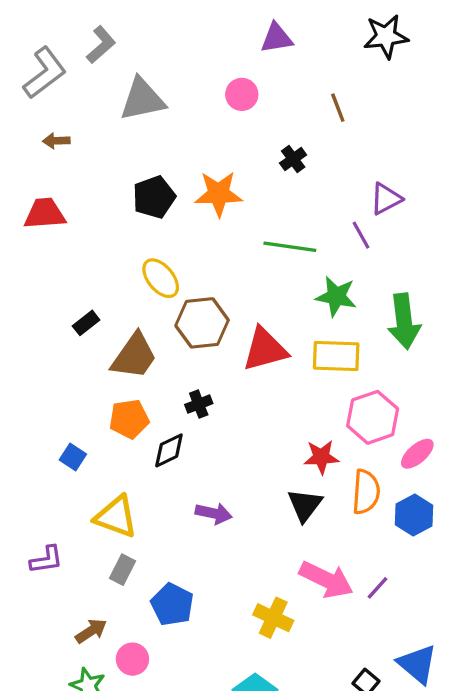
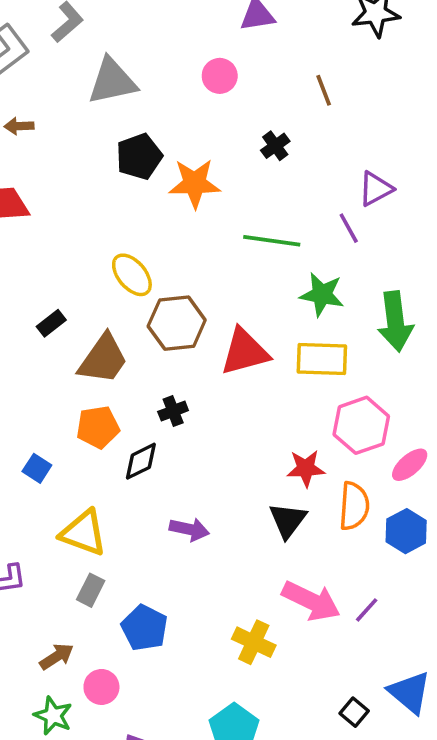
black pentagon: (154, 197) -> (139, 157), moved

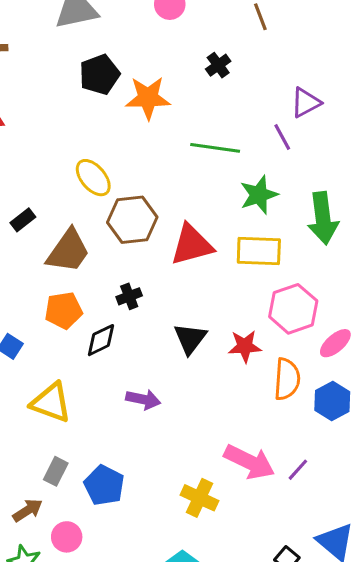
green star: (322, 295) -> (259, 195), turned -30
black triangle: (288, 520) -> (190, 339), moved
gray rectangle: (91, 590) -> (56, 471), moved

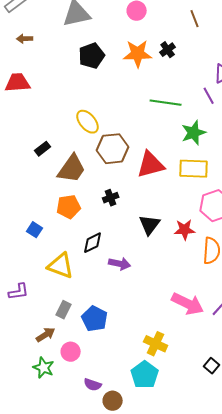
orange star: (148, 98) -> (138, 54), moved
black diamond: (101, 340) -> (93, 243), moved
yellow cross: (199, 498) -> (156, 344), moved

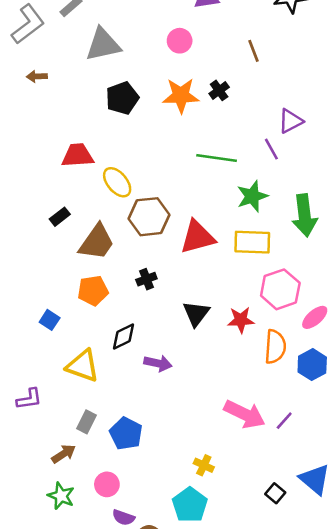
red trapezoid: (18, 83) -> (78, 155), moved
yellow cross: (156, 344) -> (204, 465), size x0.7
pink circle: (71, 352) -> (107, 484), moved

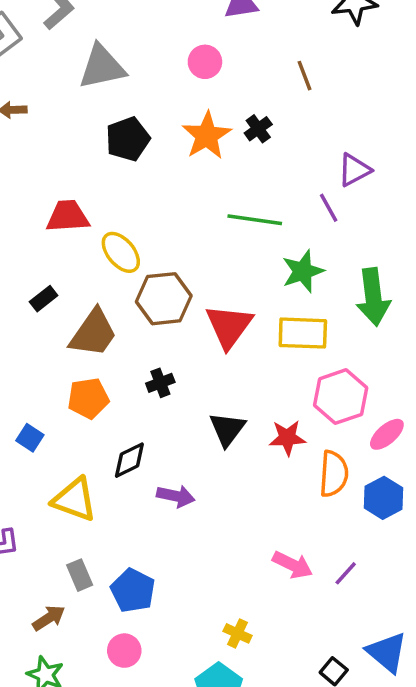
orange star: (181, 96) -> (207, 136), turned -30
red triangle: (197, 237) -> (229, 326), turned -39
pink arrow: (245, 414) -> (292, 565), size x0.7
gray rectangle: (87, 422) -> (80, 575), turned -50
pink circle: (107, 484) -> (124, 651), moved

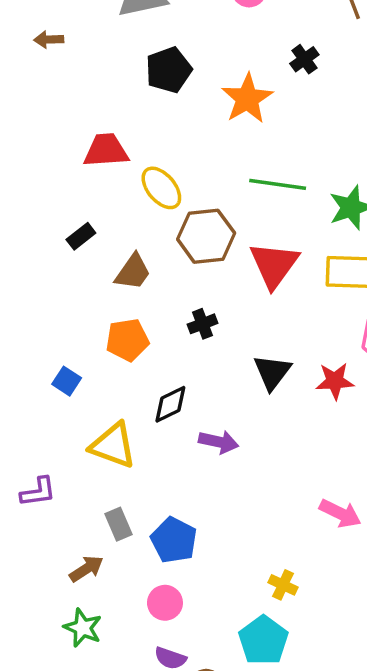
orange star: (207, 136) -> (247, 99), moved
green line: (255, 220) -> (278, 184), moved
brown trapezoid: (93, 333) -> (133, 272), size x0.7

